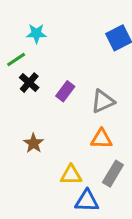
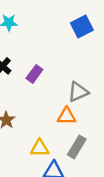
gray triangle: (103, 101) -> (78, 92), moved

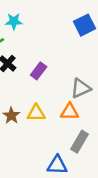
yellow triangle: (40, 148) -> (36, 113), moved

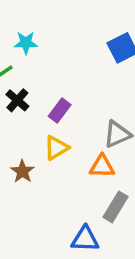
yellow triangle: (36, 113) -> (56, 148), moved, turned -30

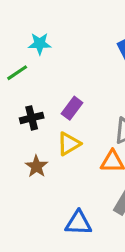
black cross: (17, 100) -> (32, 118), moved, turned 35
blue triangle: (85, 239) -> (78, 223), moved

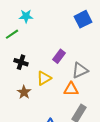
purple rectangle: (72, 108) -> (59, 56), moved
black cross: (32, 118) -> (21, 62), turned 32

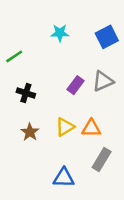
cyan star: (26, 16) -> (60, 33), moved
gray triangle: (80, 70) -> (103, 81), moved
yellow triangle: (44, 78) -> (65, 127), moved

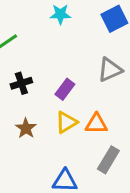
purple rectangle: (75, 85) -> (65, 89), moved
black cross: (26, 93) -> (21, 83), turned -36

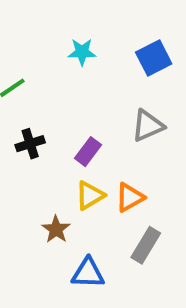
orange triangle: (96, 124) -> (130, 197), turned -30
brown star: (26, 128) -> (56, 229), moved

